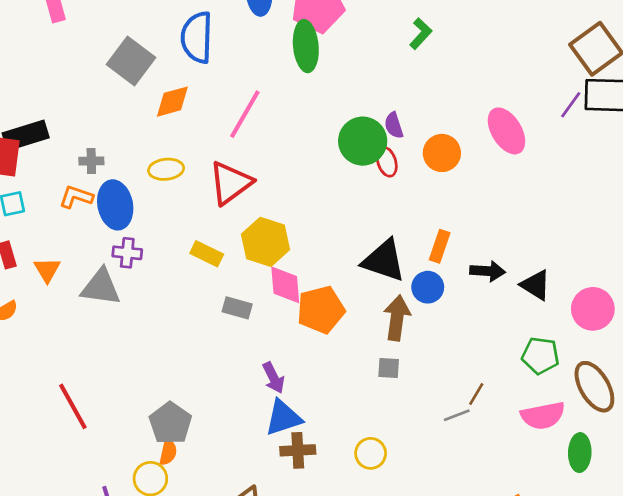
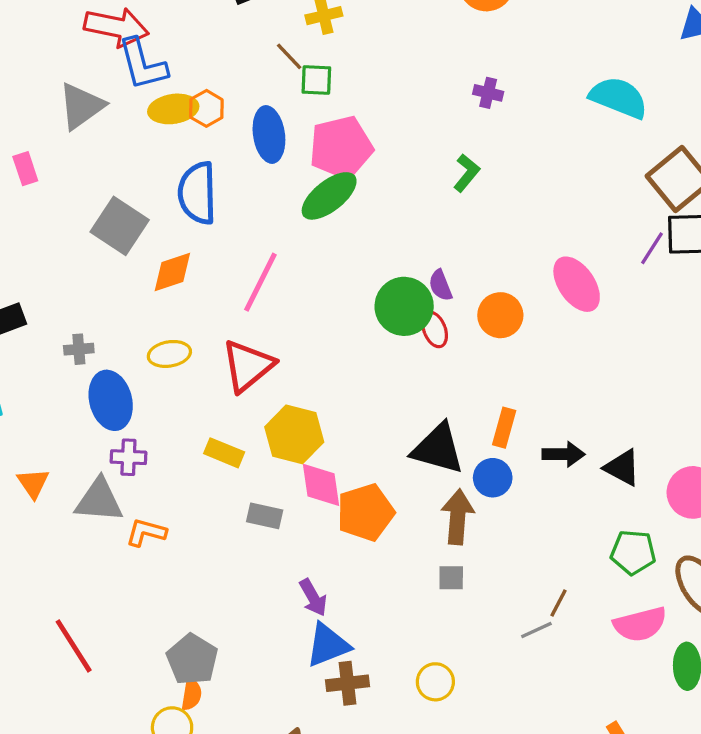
green ellipse: (306, 46) -> (329, 196), turned 60
orange L-shape: (76, 197) -> (146, 532), moved

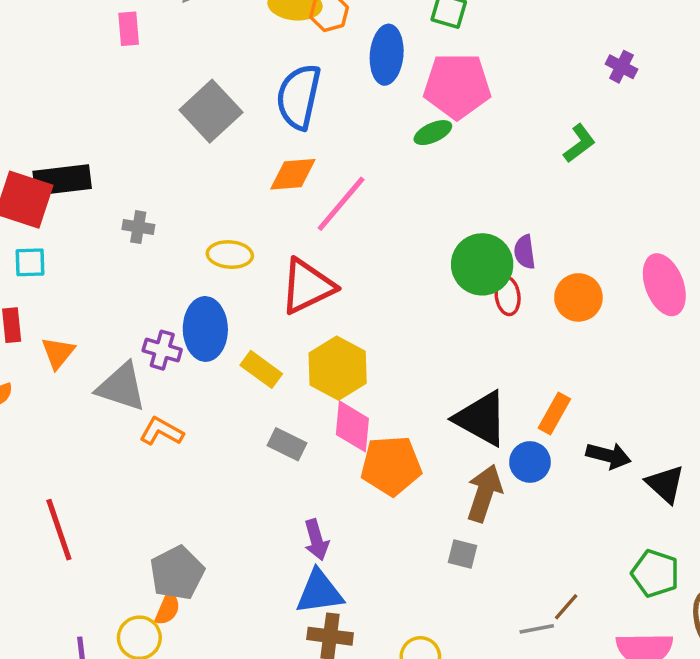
green ellipse: (329, 196) -> (433, 133), size x0.6
orange diamond: (172, 272) -> (293, 174), moved
blue ellipse: (111, 400) -> (205, 329), moved

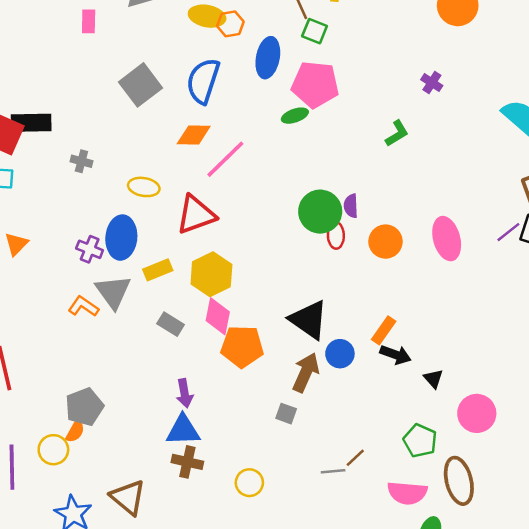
yellow rectangle: (261, 369) -> (158, 270), turned -64
gray triangle: (121, 387) -> (113, 292), moved, turned 30
orange rectangle: (554, 414) -> (384, 330), moved
black triangle: (665, 484) -> (433, 379), size x0.7

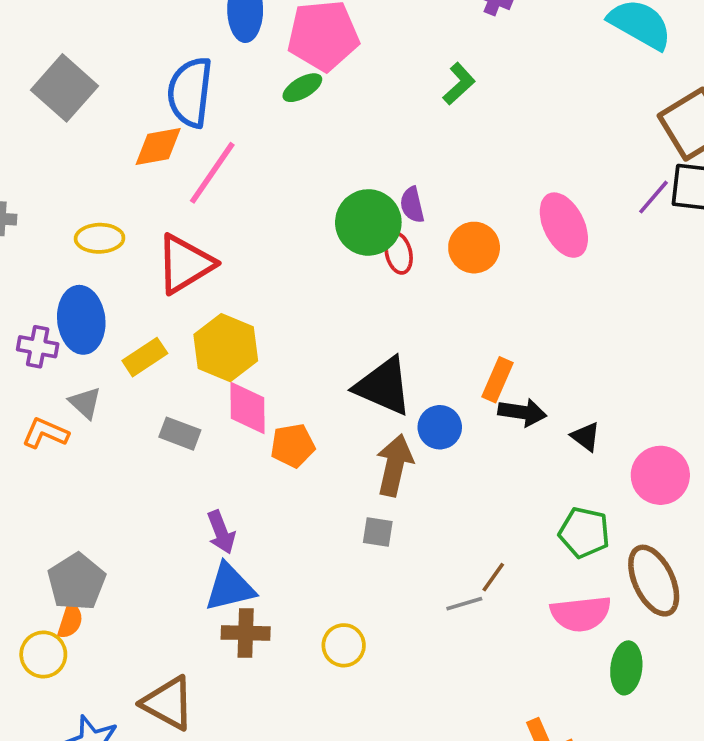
blue semicircle: (203, 81) -> (190, 92), moved
gray triangle: (113, 292) -> (85, 403), size x0.6
orange pentagon: (242, 346) -> (293, 446), size x0.7

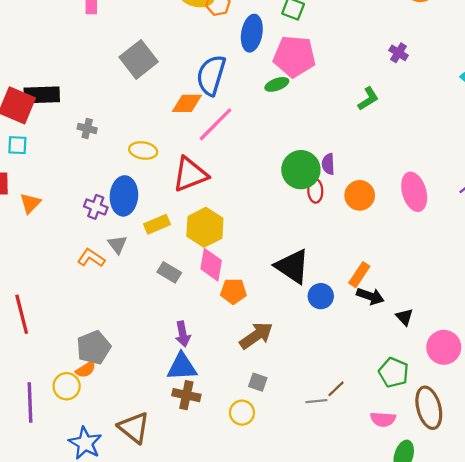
brown arrow: (395, 465) -> (256, 336), moved, turned 32
gray square: (378, 532) -> (258, 382), moved
pink semicircle: (581, 614) -> (383, 419), size x0.7
orange semicircle: (70, 621) -> (86, 369), turned 30

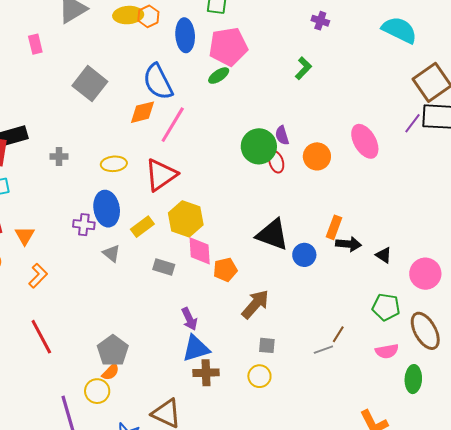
blue semicircle: (211, 75) -> (158, 82), turned -30
orange L-shape: (91, 258) -> (38, 276), moved, turned 115

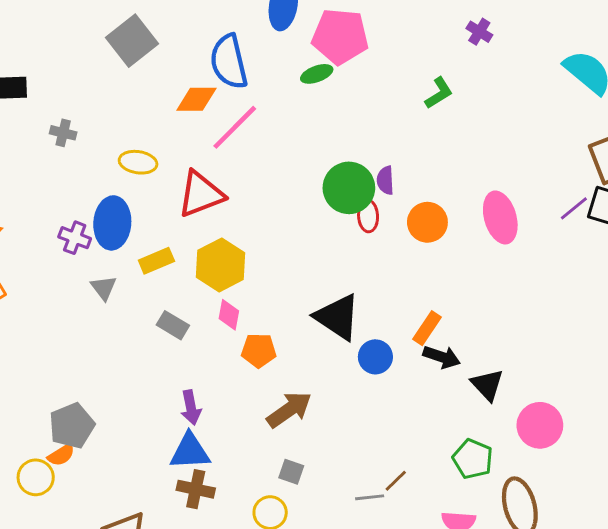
pink diamond: (200, 251) -> (229, 315), size x0.7
black triangle: (384, 255) -> (487, 385), size x1.4

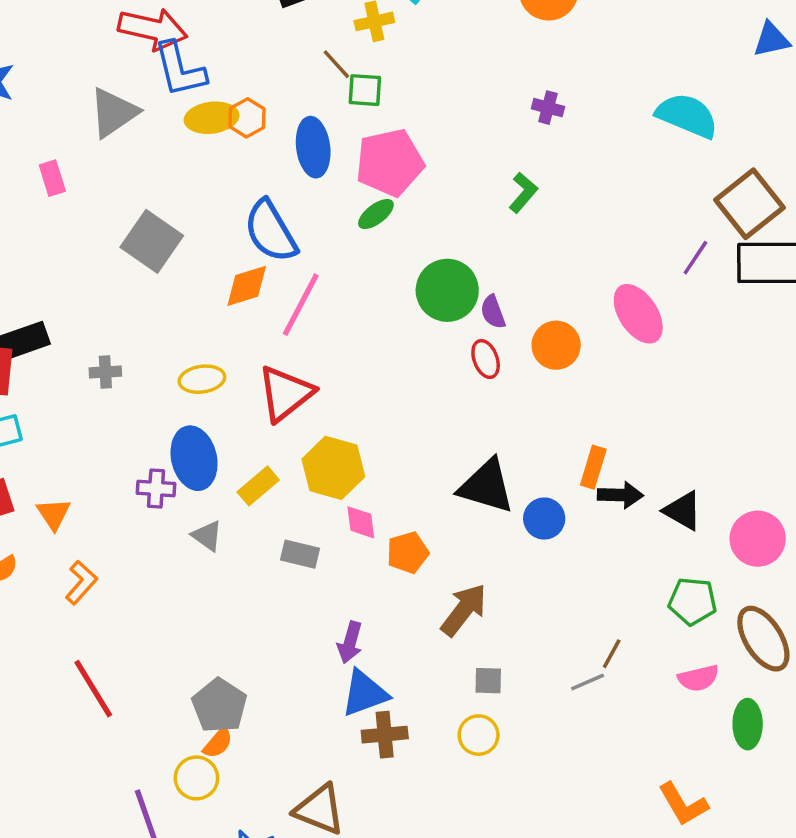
green circle: (349, 188) -> (447, 290), moved
purple line: (574, 208) -> (695, 258), moved
purple arrow: (191, 407) -> (350, 642), turned 44

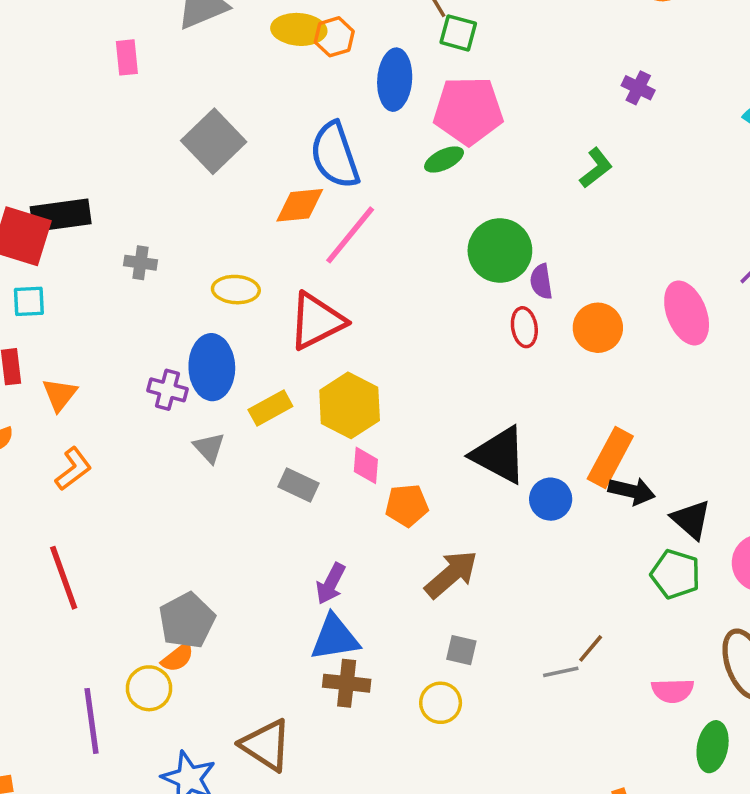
orange rectangle: (593, 467) -> (610, 458), size x1.4
green pentagon: (692, 601) -> (676, 574), moved

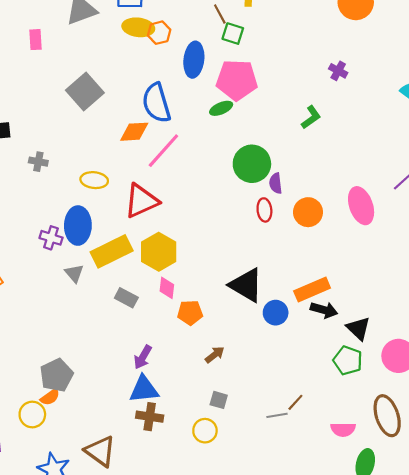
yellow rectangle: (270, 408) -> (112, 251), size x1.6
orange rectangle: (610, 458) -> (312, 290), turned 36
brown arrow: (451, 574) -> (215, 355), size x0.6

